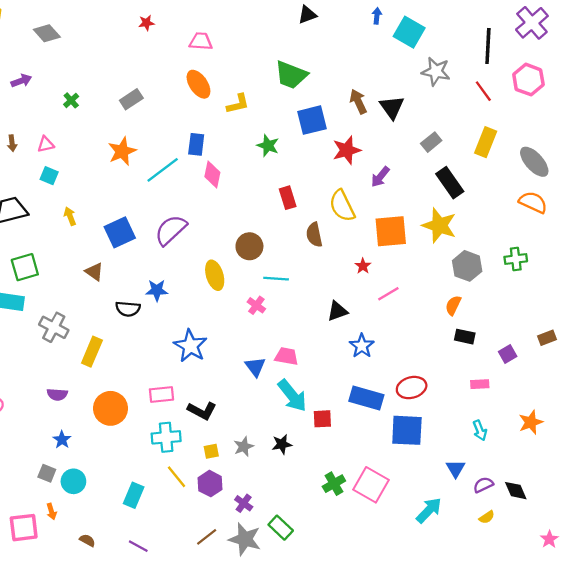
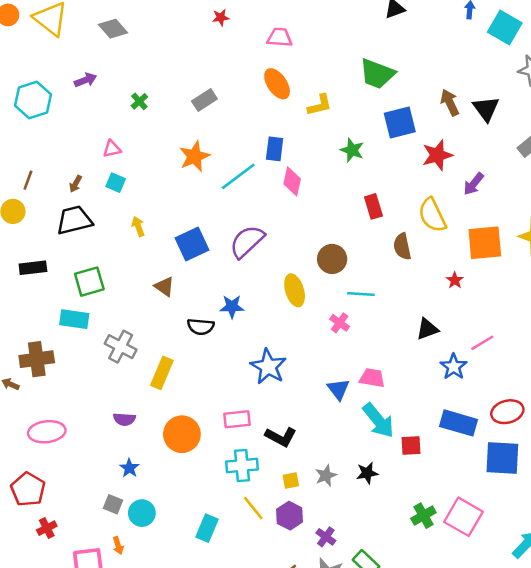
brown arrow: (12, 143) -> (76, 184), moved, turned 35
pink line: (388, 294) -> (482, 343), moved

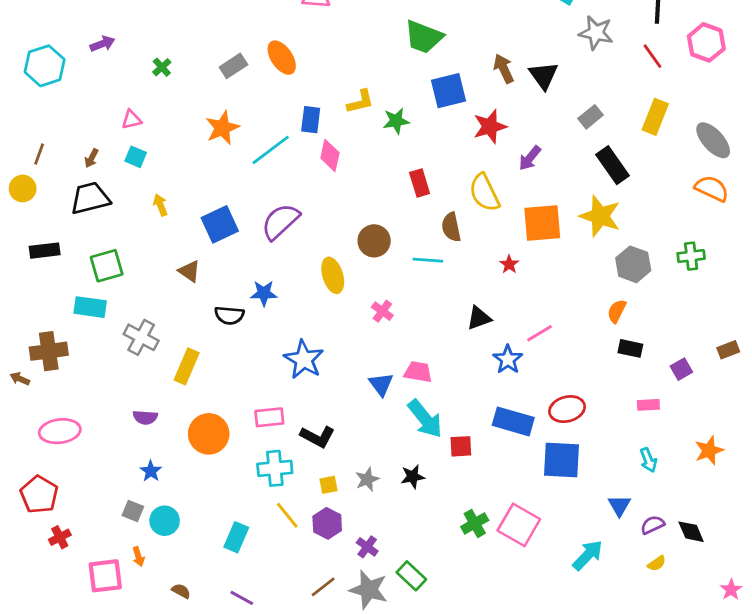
orange ellipse: (277, 84) -> (282, 58), moved
yellow L-shape: (320, 105) -> (360, 102), moved
green star: (352, 150) -> (396, 121), turned -30
cyan line: (361, 294) -> (428, 260), moved

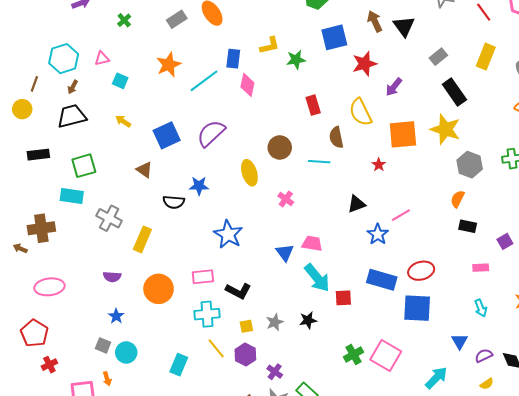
cyan hexagon: (45, 66) -> (64, 59), moved
cyan square: (136, 157) -> (120, 81), moved
yellow arrow: (160, 205) -> (123, 121), turned -35

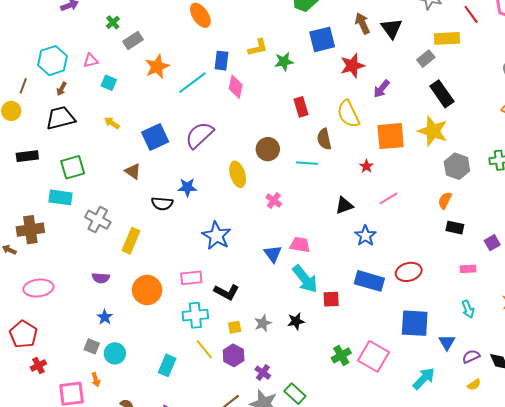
gray rectangle: (177, 19) -> (133, 40), moved
yellow rectangle: (486, 57) -> (447, 38), moved, turned 65
pink line: (401, 215) -> (389, 198), moved
blue square: (417, 308) -> (415, 323), moved

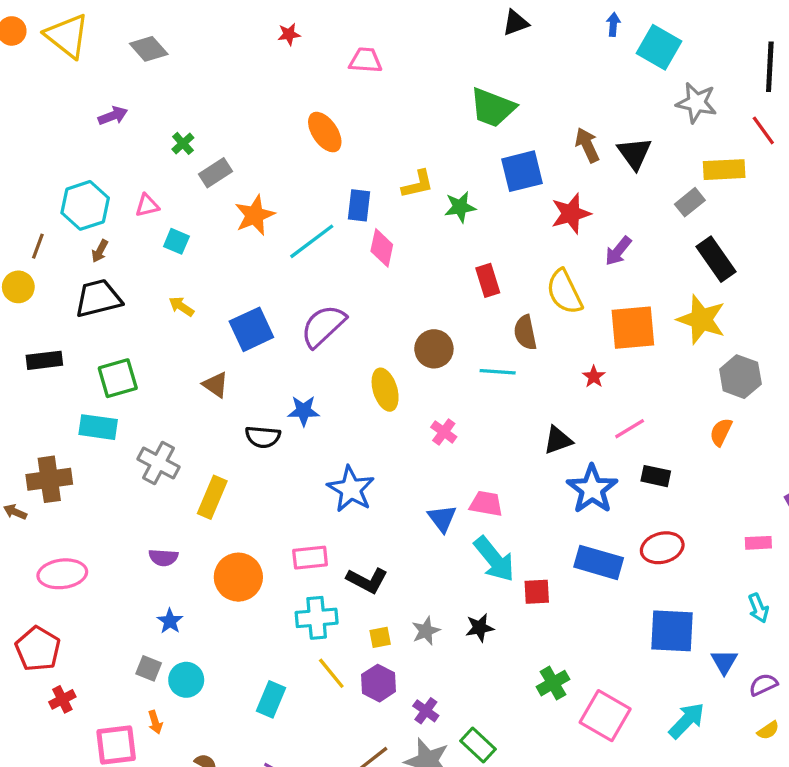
black rectangle: (455, 228) -> (656, 476), moved
blue star: (365, 236) -> (592, 489), size x1.4
pink square: (373, 356) -> (605, 716), moved

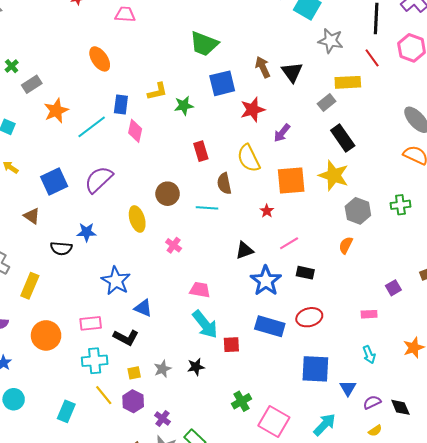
blue triangle: (442, 518) -> (143, 308), moved, turned -30

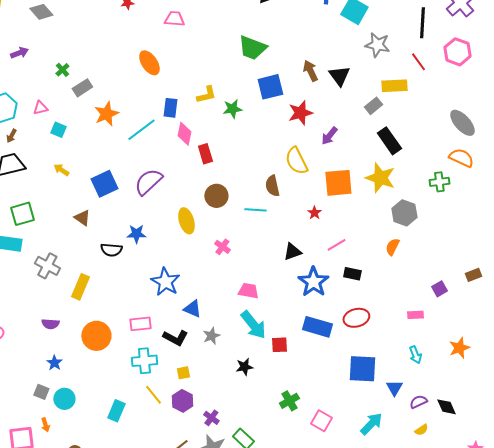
red rectangle: (201, 151) -> (205, 154), moved
green cross: (400, 205) -> (439, 182), moved
gray star: (162, 369) -> (211, 336), moved
pink square: (274, 422) -> (321, 421), size x0.7

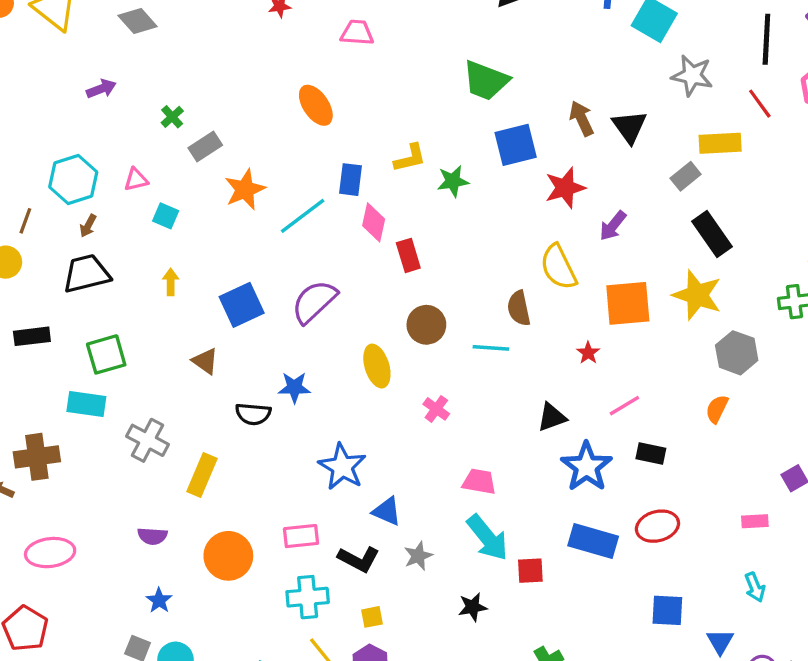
yellow arrow: (61, 170) -> (171, 282), turned 56
blue square: (362, 369) -> (667, 610), size x0.7

